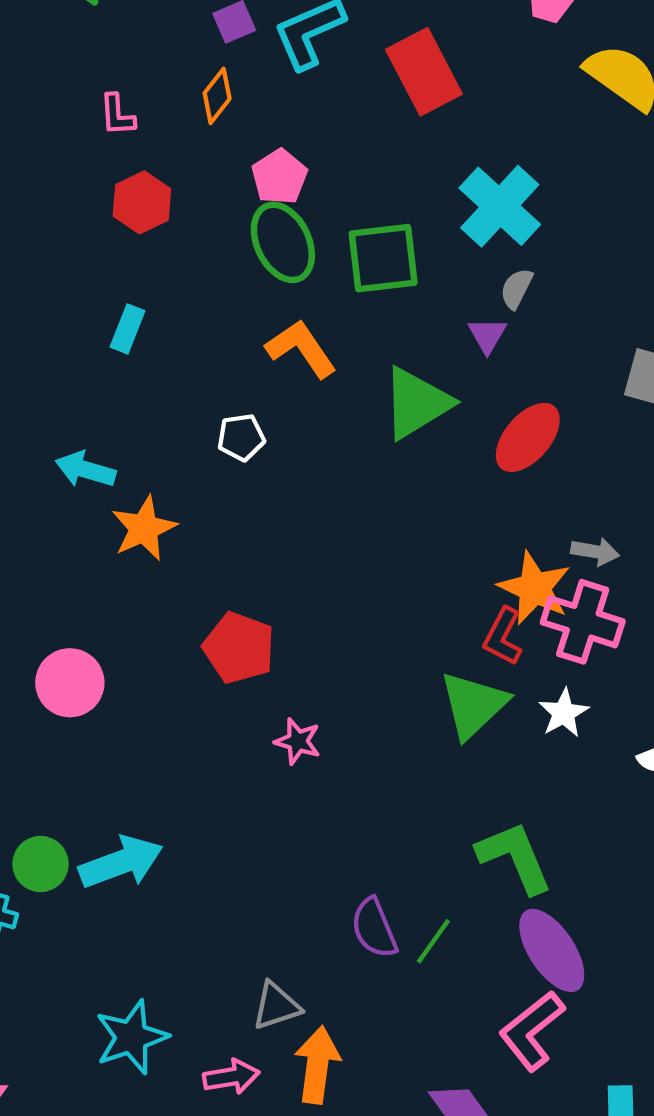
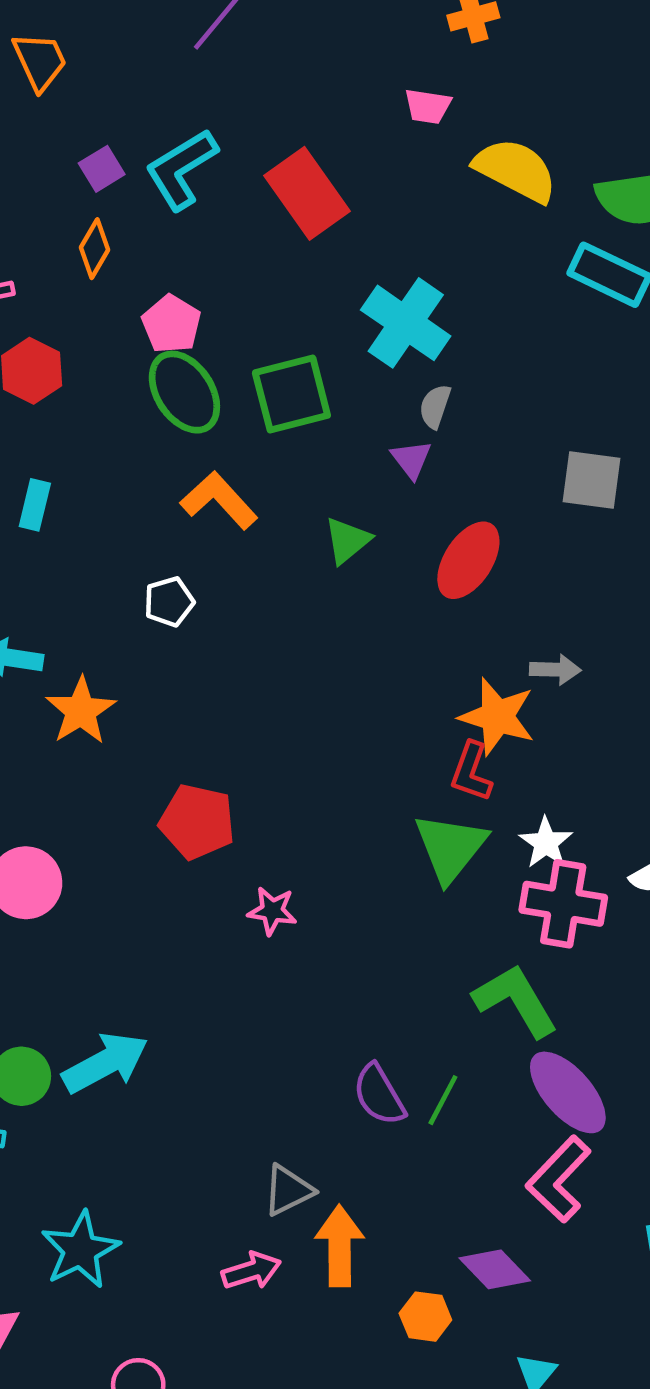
green triangle: (417, 403) -> (347, 540), size x0.6
pink cross: (583, 622) -> (563, 904), moved
cyan star: (132, 1037) -> (80, 1250), moved

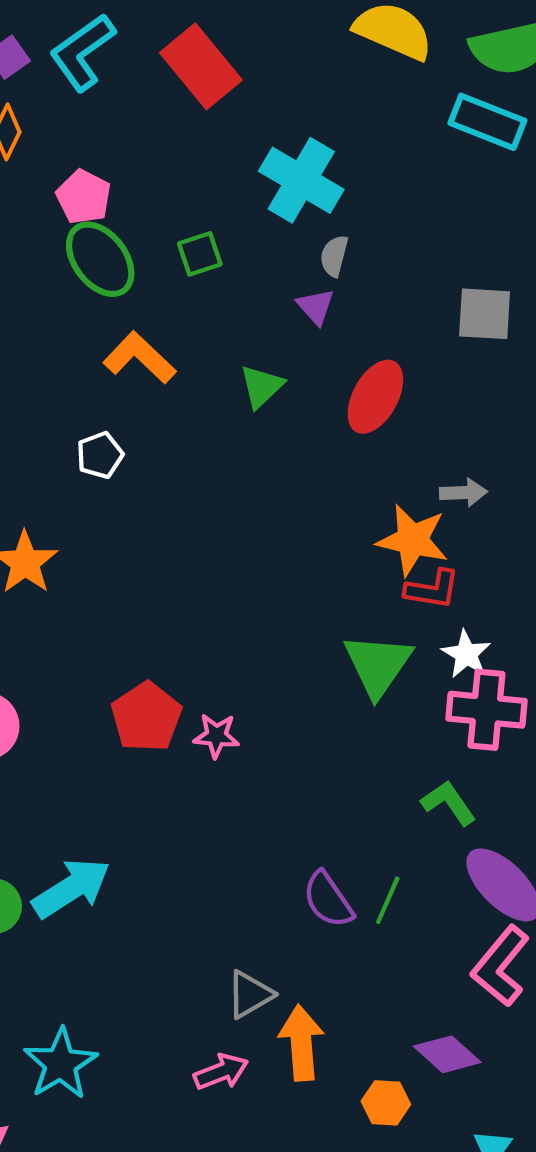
green square: (291, 394) -> (200, 254), size x0.6
red L-shape: (471, 772) -> (432, 589), moved, turned -96
red pentagon: (197, 822) -> (146, 717), moved, turned 30
green L-shape: (516, 1000) -> (449, 803), size x0.7

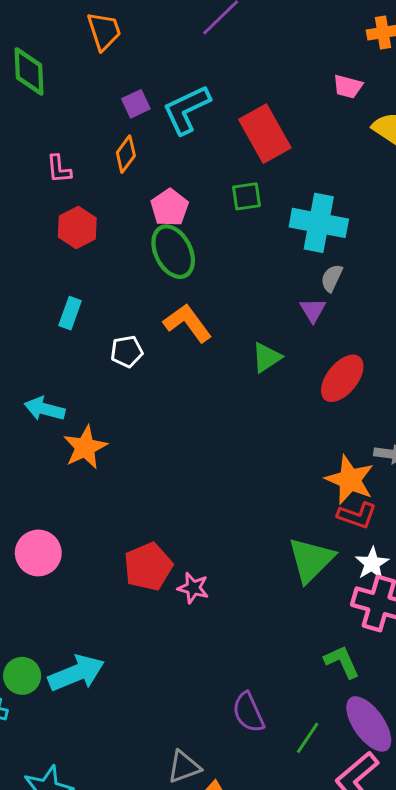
cyan cross: (301, 180) -> (319, 223), turned -30
green square: (200, 254) -> (246, 196), moved
white pentagon: (100, 455) -> (127, 351), moved
green line: (388, 900) -> (308, 738), moved

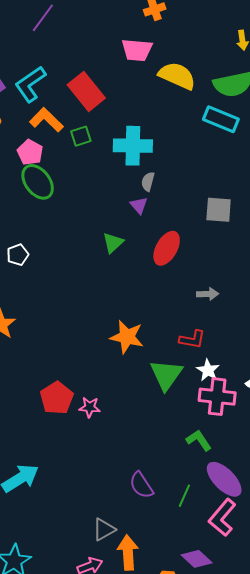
pink trapezoid: (348, 87) -> (137, 50), size x1.5
orange L-shape: (188, 323) -> (46, 120), moved
orange star: (350, 480) -> (127, 337), moved

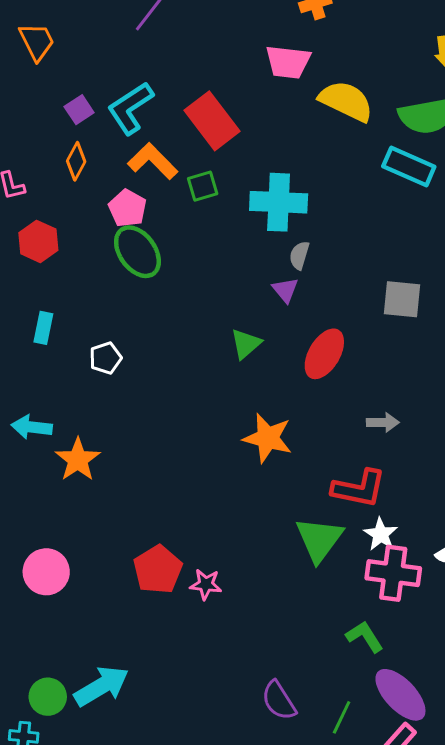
orange star: (127, 337) -> (268, 438), moved
red L-shape: (192, 339) -> (359, 489), size x1.4

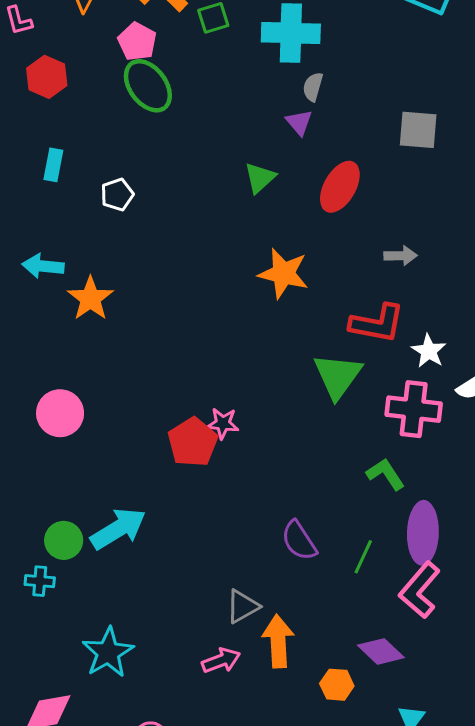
white star: (381, 534) -> (429, 351), moved
red pentagon: (158, 570) -> (193, 442), moved
purple ellipse: (400, 695) -> (423, 533), turned 46

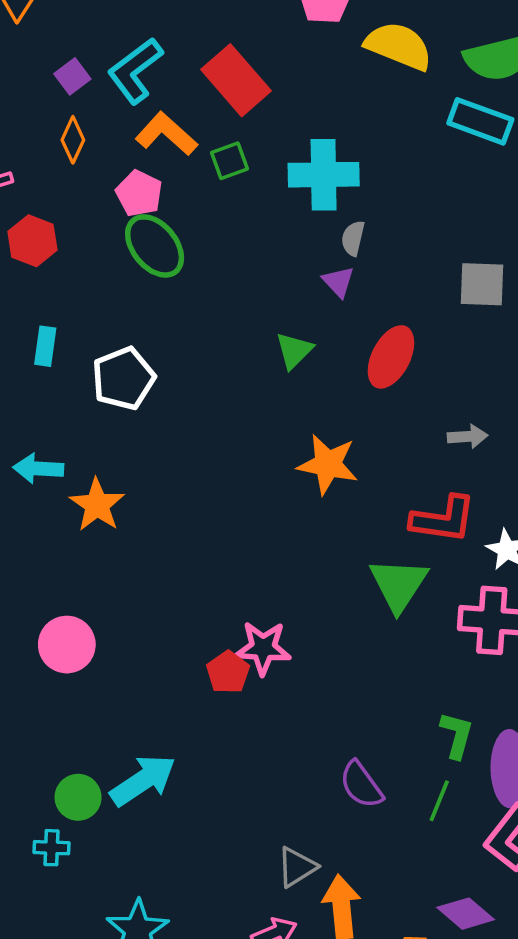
white pentagon: (117, 195) -> (123, 378), size x1.6
pink star: (223, 423) -> (263, 648), size x1.4
red pentagon: (193, 442) -> (228, 672), size x0.7
green L-shape: (385, 474) -> (457, 735), moved, turned 51

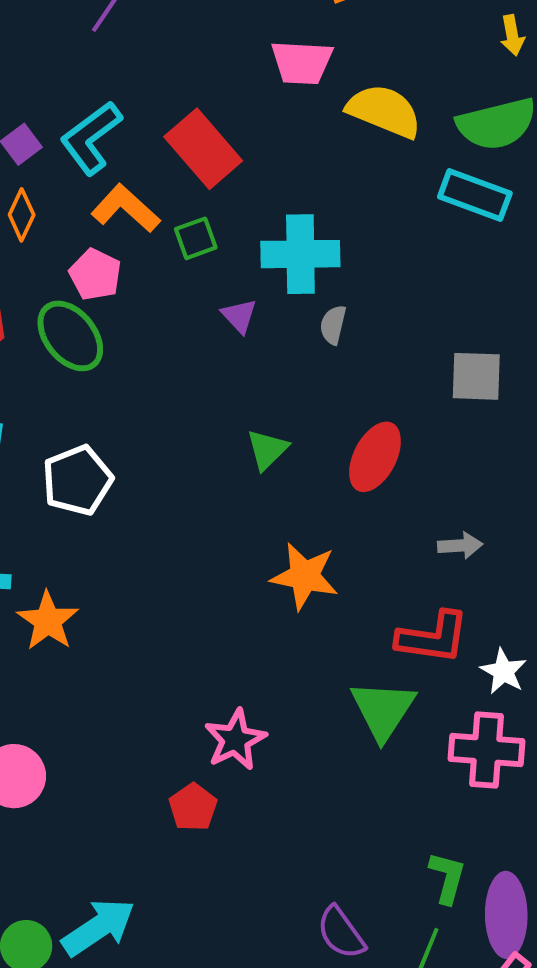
green ellipse: (155, 246) -> (70, 336), moved
purple triangle: (338, 282) -> (239, 316), moved
pink star: (263, 648) -> (235, 740), moved, turned -30

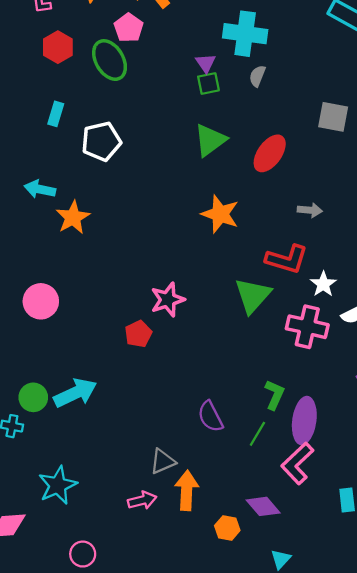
green square: (196, 238) -> (208, 84), moved
green triangle: (267, 450) -> (210, 140), size x1.4

